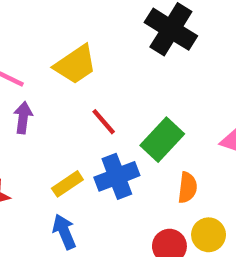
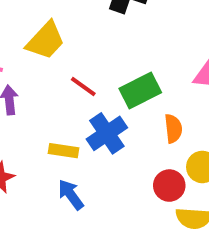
green rectangle: (162, 140) -> (140, 90), turned 33
yellow rectangle: (67, 184) -> (64, 151), turned 56

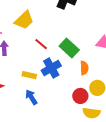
green rectangle: (140, 90) -> (69, 48), turned 66

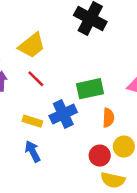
red line: (41, 44) -> (36, 79), moved
green rectangle: (69, 48) -> (90, 89), turned -60

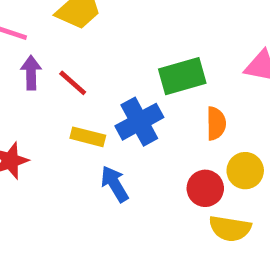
red line: (36, 79) -> (73, 83), moved
blue arrow: (33, 151) -> (115, 184), moved

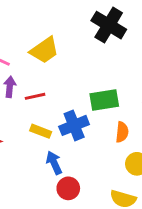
red line: (73, 83) -> (35, 96), turned -60
red circle: (205, 188) -> (68, 188), moved

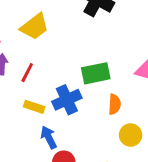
red line: (35, 96) -> (27, 73), turned -48

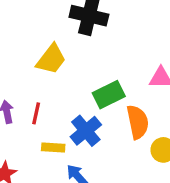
yellow trapezoid: (35, 27) -> (51, 59), moved
orange semicircle: (115, 104) -> (138, 122), size x1.5

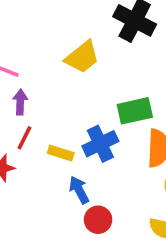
red line: (36, 113) -> (25, 138), moved

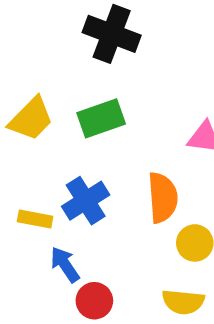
yellow trapezoid: (82, 57) -> (31, 119), moved
green rectangle: (135, 111) -> (101, 118), moved

